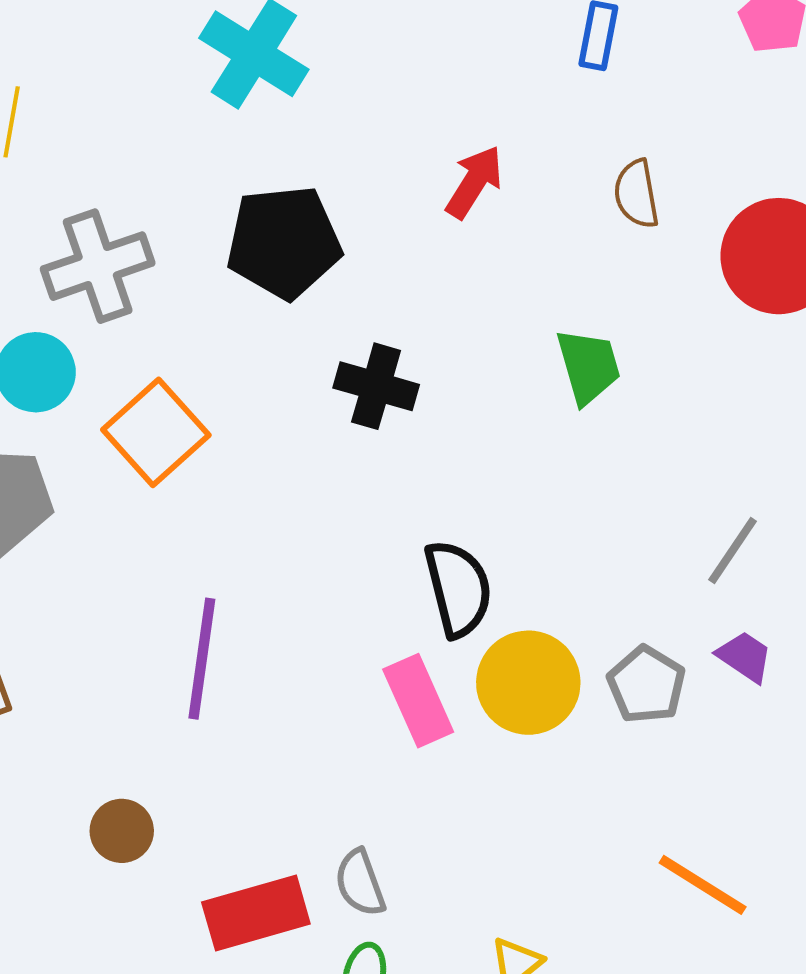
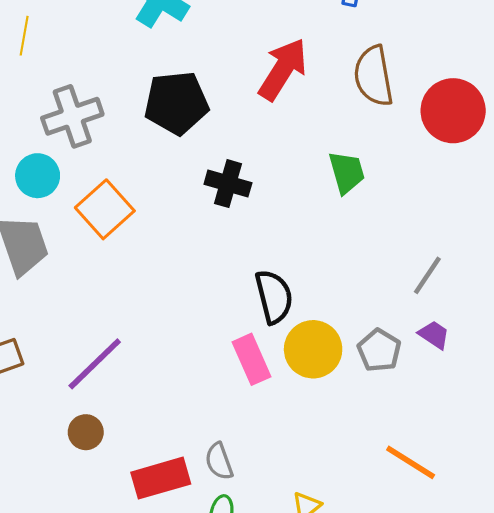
red arrow: (474, 182) -> (283, 69), size x1.5
brown semicircle: (636, 194) -> (374, 76), size x1.6
purple line: (202, 659) -> (95, 364), moved, turned 38

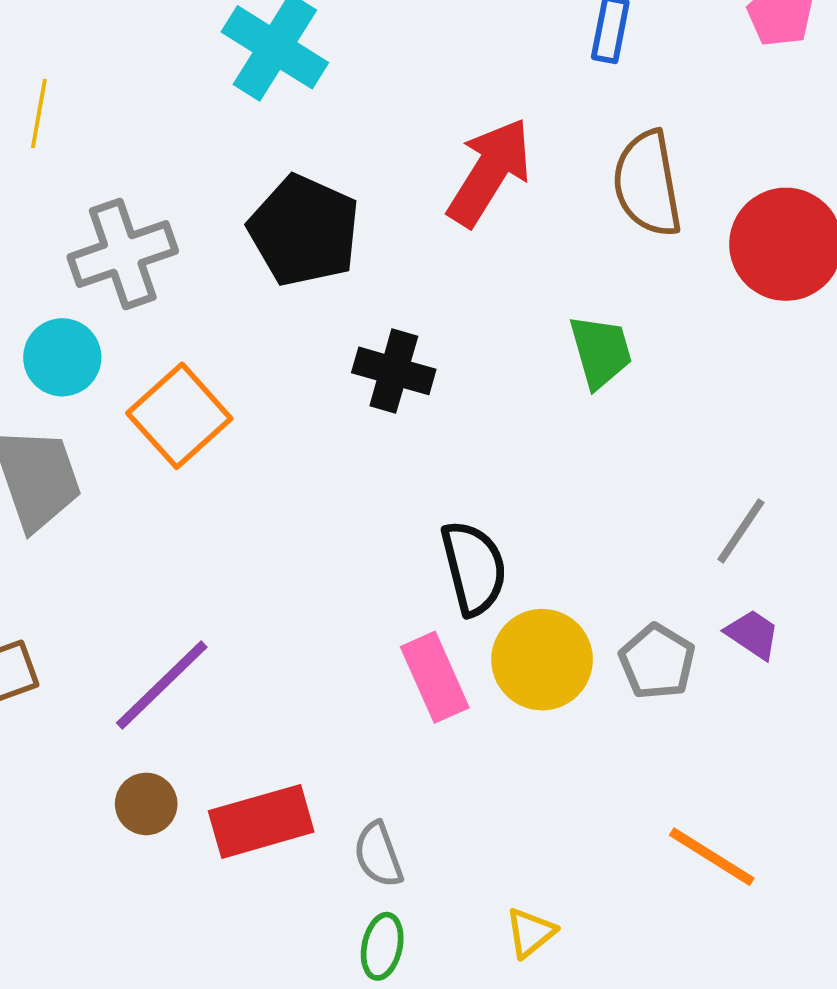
black pentagon: (176, 103) -> (304, 231), turned 30
red rectangle: (161, 478) -> (261, 821), moved

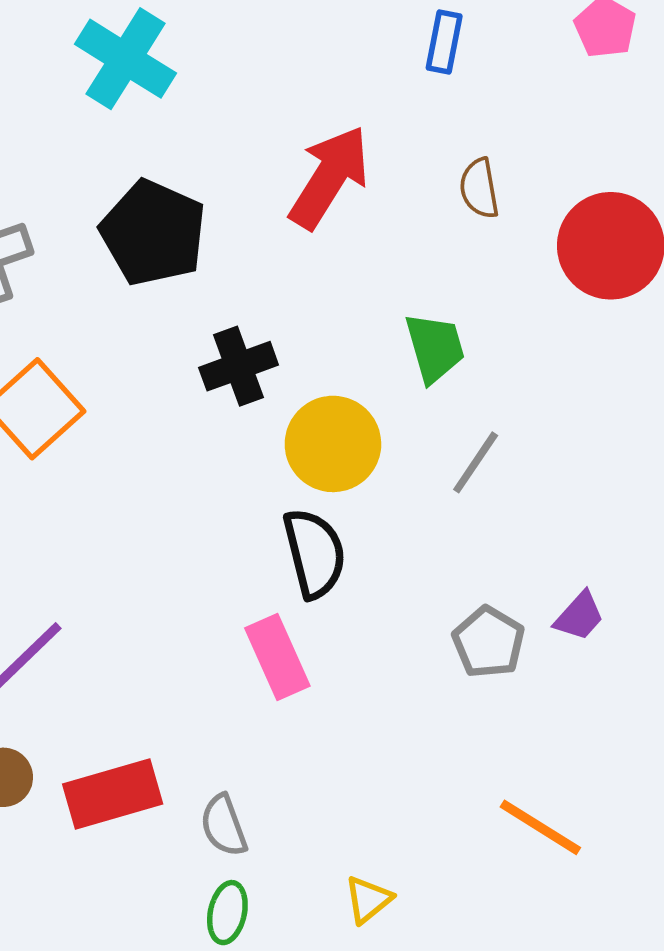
brown semicircle: (647, 184) -> (479, 188), size x0.6
black cross: (394, 371) -> (239, 366), turned -36
gray line: (741, 531) -> (476, 462), moved
purple trapezoid: (753, 634) -> (579, 616), turned 98
yellow circle: (542, 660) -> (333, 444), moved

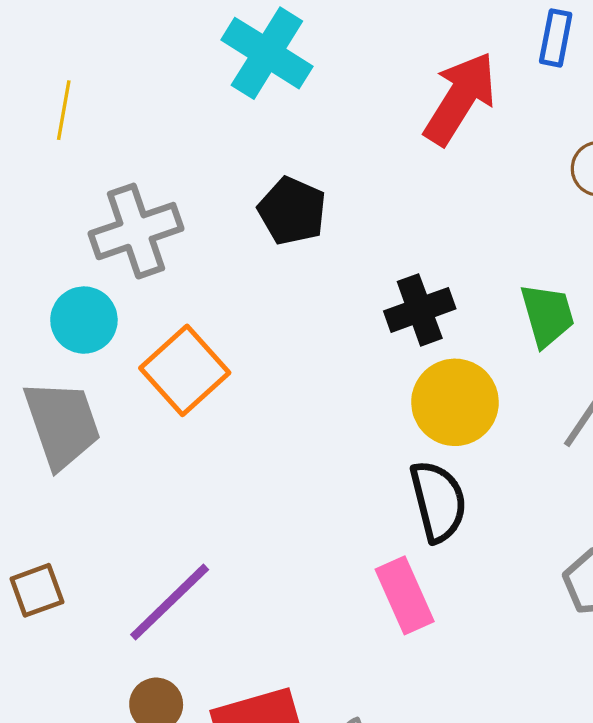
red arrow: (329, 177) -> (460, 98), moved
black pentagon: (153, 233) -> (292, 211), size x0.7
black cross: (239, 366) -> (420, 310), moved

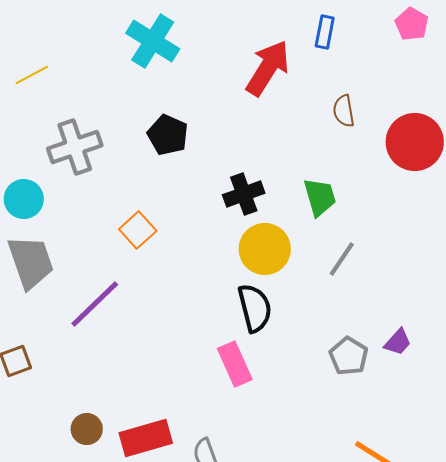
yellow line: (64, 110) -> (32, 75), turned 52
cyan circle: (84, 320) -> (24, 199), moved
orange square: (185, 370) -> (138, 230), moved, size x0.7
purple line: (170, 602) -> (95, 304), moved

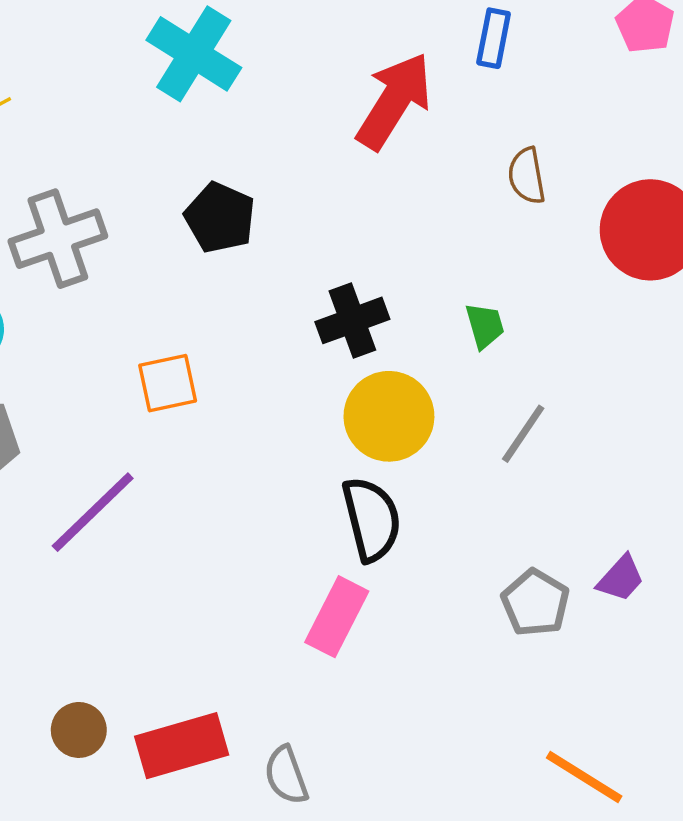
green trapezoid: (320, 197) -> (485, 326), size x0.7
orange square: (138, 230) -> (168, 383), turned 30
pink rectangle: (235, 364) -> (337, 617), turned 51

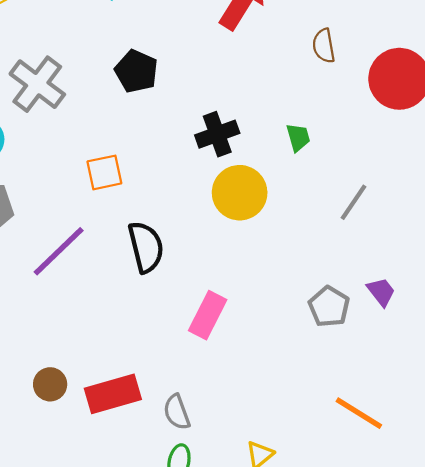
gray cross: (58, 239) -> (37, 84), turned -34
gray line: (523, 434) -> (354, 202), moved
black semicircle: (372, 519) -> (146, 247), moved
purple trapezoid: (621, 578) -> (381, 292), turned -80

